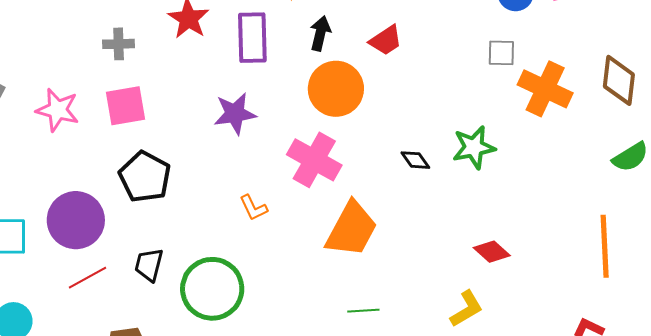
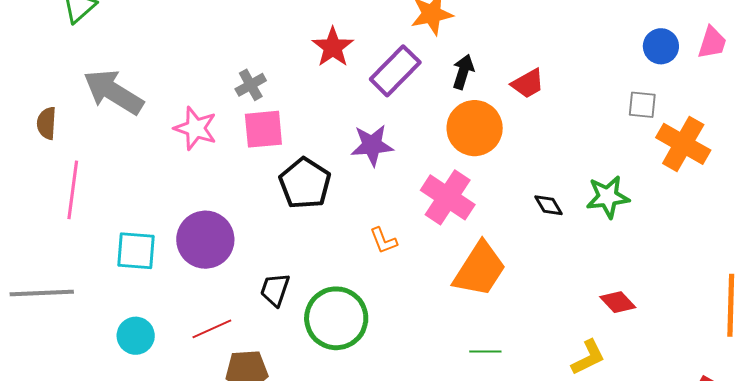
purple rectangle: (252, 38) -> (395, 71), turned 42
gray cross: (119, 44) -> (251, 85), moved, turned -32
black pentagon: (145, 177) -> (305, 183), moved
red line: (88, 278) -> (212, 329), moved

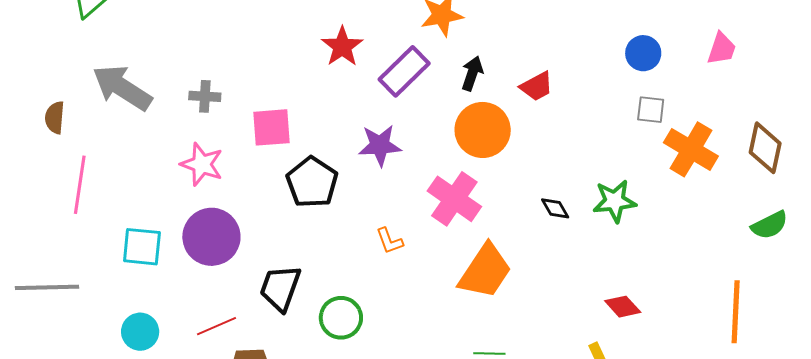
blue circle: (661, 46) -> (643, 53), moved
gray cross: (251, 85) -> (205, 96), moved, turned 32
pink star: (195, 128) -> (202, 164), moved
black trapezoid: (275, 290) -> (280, 288), size x1.4
green circle: (336, 318) -> (341, 318), size x0.7

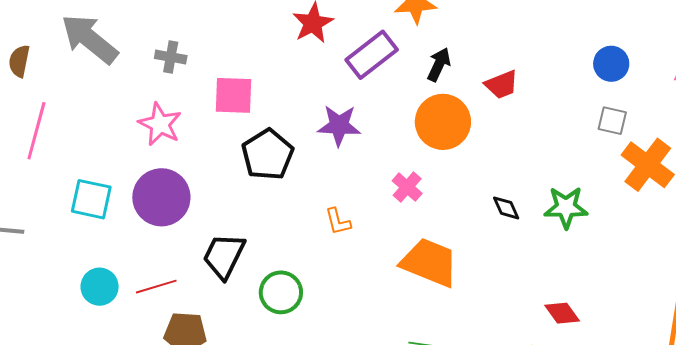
pink cross: (454, 199) -> (407, 187), size x0.6
orange trapezoid: (485, 271) -> (429, 263), turned -108
cyan circle: (140, 332) -> (100, 287), moved

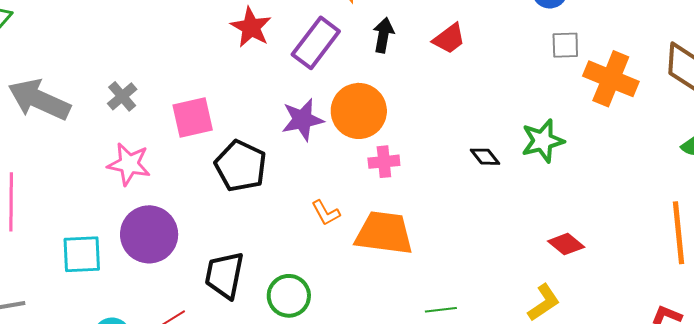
gray cross: (171, 57) -> (122, 96), turned -36
orange circle: (443, 122) -> (359, 111), moved
pink cross: (407, 187) -> (384, 162), turned -32
orange trapezoid: (429, 263) -> (384, 233), moved

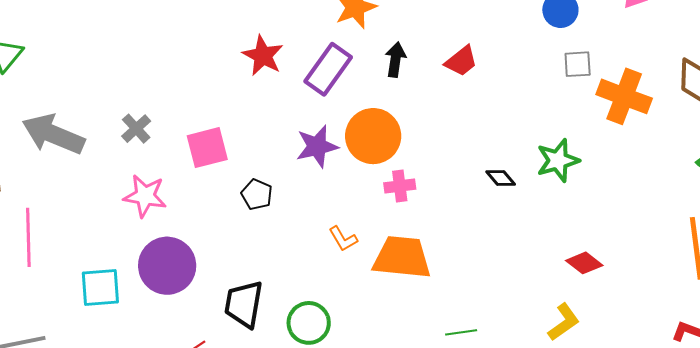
black pentagon: (241, 166) -> (257, 195), size x0.6

